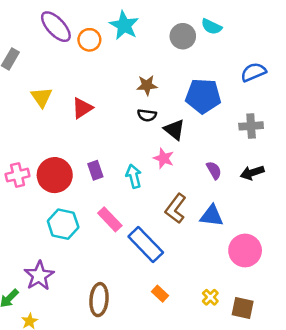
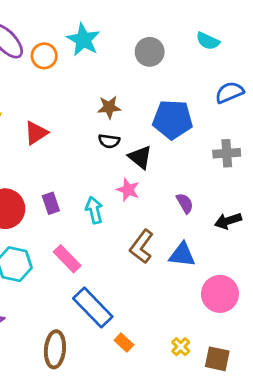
cyan semicircle: (212, 27) -> (208, 41), moved
black arrow: (252, 173) -> (228, 221), moved
blue rectangle: (146, 245) -> (93, 307), moved

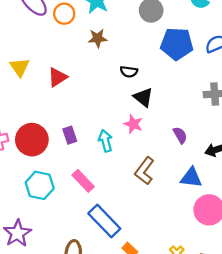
brown star: (109, 107) -> (98, 38), moved
blue pentagon: (173, 119) -> (177, 44), moved
black semicircle: (109, 141) -> (129, 72), moved
blue triangle: (182, 255) -> (191, 178), moved

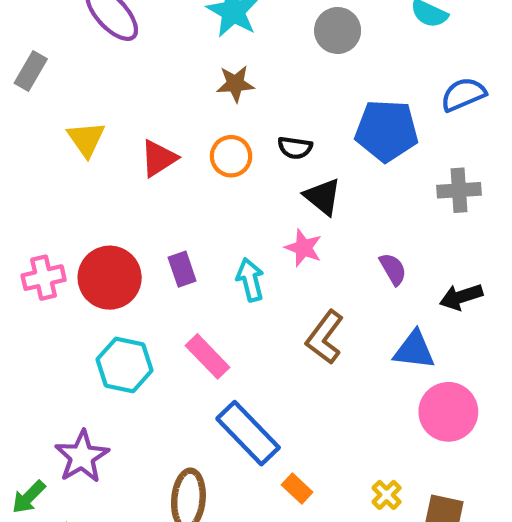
orange circle: (64, 14) -> (231, 156), moved
blue pentagon: (177, 44) -> (387, 131), moved

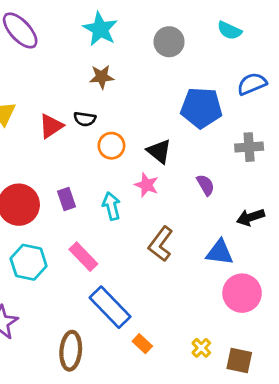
black semicircle: (295, 148) -> (85, 119), moved
orange circle: (231, 156) -> (111, 146), moved
purple semicircle: (393, 269) -> (206, 185), moved

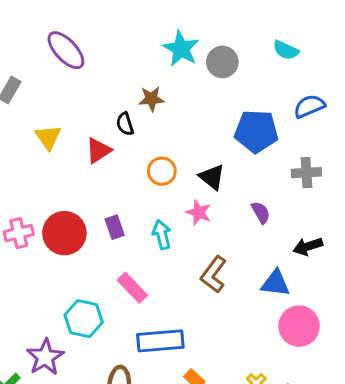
cyan star: (100, 29) -> (181, 49), moved
black semicircle: (85, 119) -> (125, 124), moved, turned 65
cyan hexagon: (29, 262) -> (84, 319), moved
blue rectangle: (110, 307) -> (160, 341), turned -51

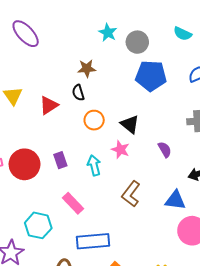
cyan star: (181, 49) -> (108, 33), size x0.7
black semicircle: (125, 124) -> (78, 93), moved
blue pentagon: (256, 131) -> (151, 76), moved

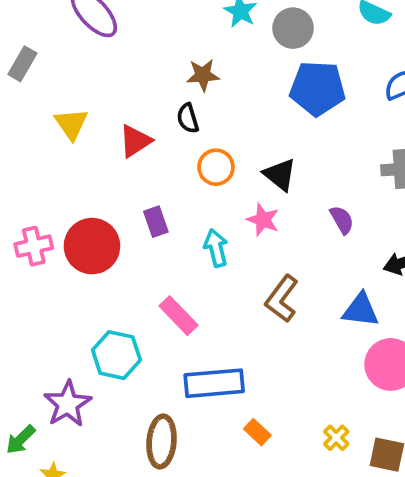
purple rectangle: (60, 160) -> (156, 222), moved

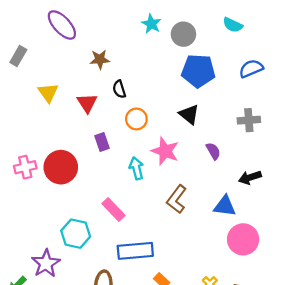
brown star: (203, 75) -> (100, 59), moved
red triangle: (135, 141) -> (87, 103), turned -30
black triangle: (280, 175) -> (189, 114), moved
pink star: (263, 220) -> (165, 151), size x1.4
purple rectangle: (156, 222) -> (102, 142), moved

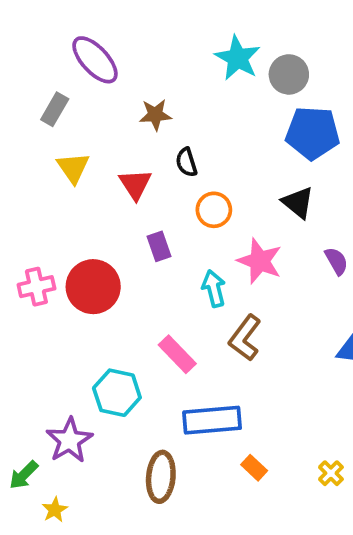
cyan star: (151, 24) -> (238, 58), size x1.4
gray rectangle: (18, 56) -> (55, 109), moved
brown L-shape: (177, 199) -> (245, 338), moved

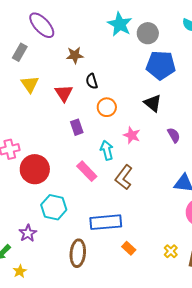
pink star: (260, 261) -> (132, 135), size x0.7
red circle: (93, 287) -> (35, 169), moved
pink rectangle: (177, 354) -> (87, 171), moved
purple star: (69, 440) -> (28, 233), size x0.7

